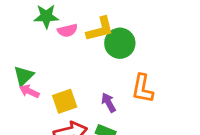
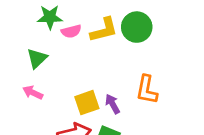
green circle: (120, 43) -> (137, 27), moved
green triangle: (24, 76) -> (37, 58), moved
yellow square: (65, 101) -> (87, 103), moved

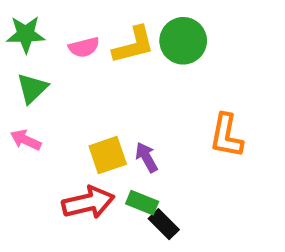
green star: (50, 17) -> (26, 34), moved
orange L-shape: (147, 90) -> (226, 136), moved

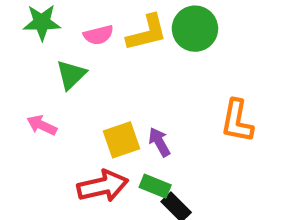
green triangle: (32, 88) -> (71, 75), moved

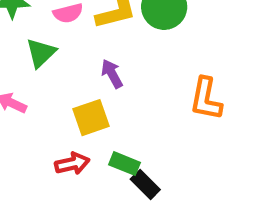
purple arrow: (159, 142) -> (112, 74), moved
red arrow: (103, 186) -> (72, 164), size x0.7

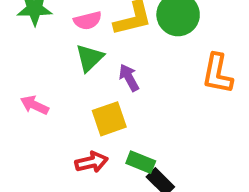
green triangle: (41, 53) -> (90, 58), moved
orange L-shape: (206, 99) -> (217, 74), moved

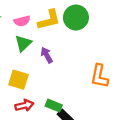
orange L-shape: (217, 74) -> (99, 76), moved
yellow square: (109, 119) -> (18, 80), moved, turned 36

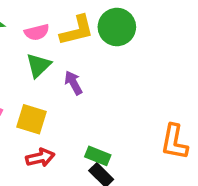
orange L-shape: (99, 76) -> (174, 142), moved
green rectangle: (54, 105) -> (98, 156), moved

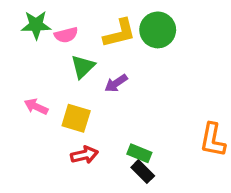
pink semicircle: (37, 32) -> (66, 35), moved
purple arrow: (73, 83) -> (116, 83), turned -95

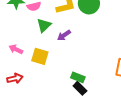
red arrow: (84, 155) -> (15, 78), moved

